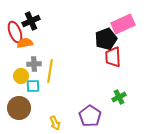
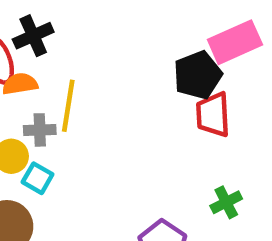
yellow line: (50, 71) -> (68, 106), moved
cyan square: (33, 86) -> (38, 178), turned 32

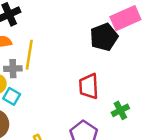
red trapezoid: (213, 115) -> (89, 86), moved

